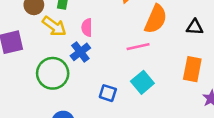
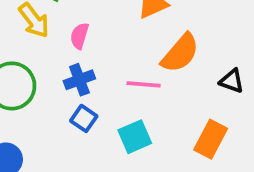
blue cross: (80, 52) -> (79, 80), moved
blue square: (108, 93) -> (84, 118), moved

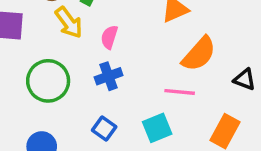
pink line: (144, 84) -> (180, 92), moved
blue square: (84, 118) -> (104, 128), moved

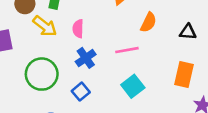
orange semicircle: (199, 54) -> (148, 22), size x0.7
pink line: (180, 92) -> (127, 50), moved
blue square: (104, 128) -> (81, 92), moved, turned 30

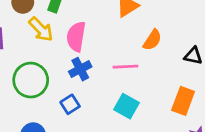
pink semicircle: (78, 29) -> (76, 37), size x1.5
cyan square: (133, 86) -> (127, 106), turned -30

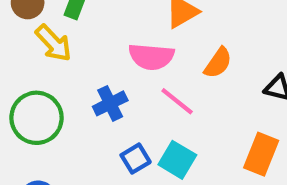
pink semicircle: (76, 37) -> (151, 57), moved, turned -96
pink line: (125, 67) -> (177, 101), turned 40
blue square: (70, 104) -> (136, 159), moved

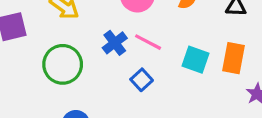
pink line: (177, 101) -> (148, 42), moved
cyan square: (177, 160) -> (195, 60), moved

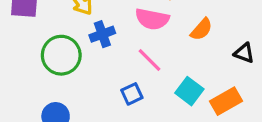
blue cross: (115, 43) -> (102, 34), moved
orange rectangle: (233, 58) -> (226, 101), turned 32

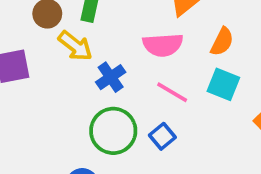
green circle: (61, 55) -> (113, 131), moved
cyan square: (189, 91) -> (223, 84), moved

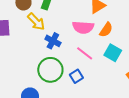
orange semicircle: (222, 42) -> (106, 30), moved
blue cross: (111, 77) -> (53, 41), turned -35

